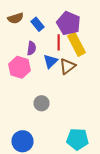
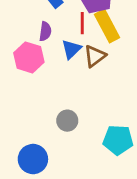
gray circle: (42, 103) -> (67, 121), moved
cyan pentagon: (78, 139) -> (118, 140), moved

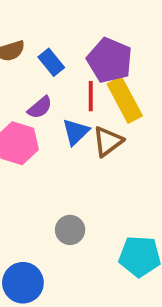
purple semicircle: (45, 31) -> (40, 107), turned 42

